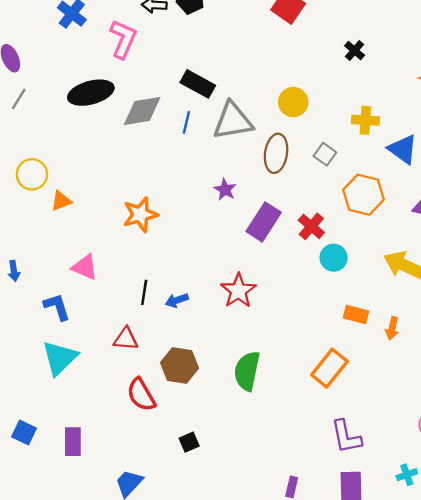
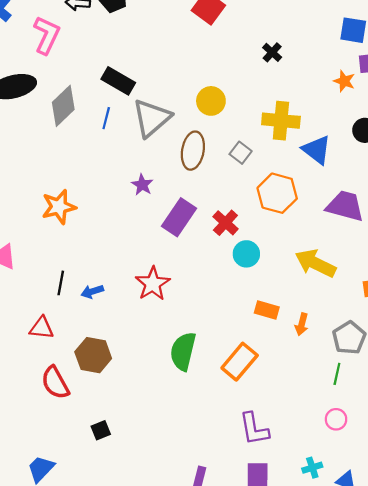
gray diamond: (142, 111) -> (63, 106), turned -36
yellow cross: (365, 120) -> (281, 121), size x1.4
gray triangle: (233, 121) -> (152, 118), turned -33
green semicircle: (247, 371) -> (183, 351), moved

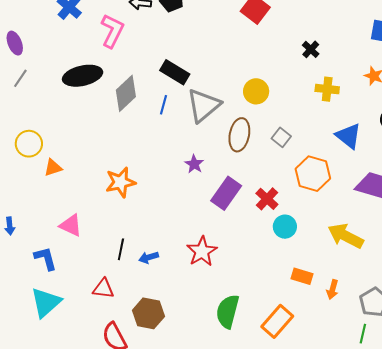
yellow cross: (281, 121) -> (327, 89), moved, size x0.7

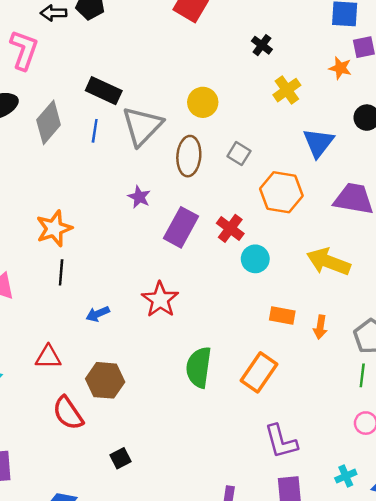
yellow cross: (327, 89) -> (287, 90), turned -35
blue triangle: (348, 136) -> (318, 143), turned 36
black line: (121, 249) -> (61, 272), moved

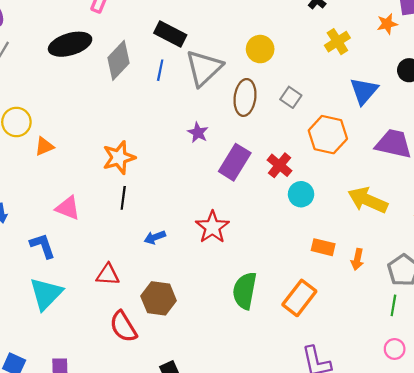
orange star: (340, 68) -> (387, 24), turned -30

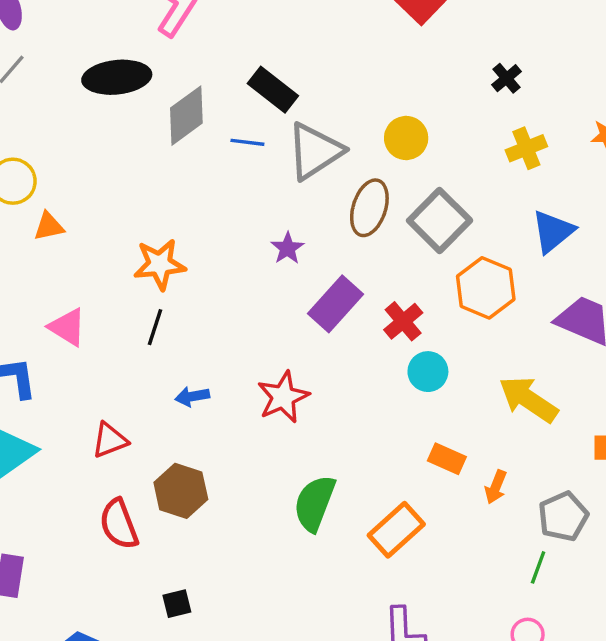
blue line: (160, 70) -> (247, 142), turned 75
gray square: (291, 97) -> (440, 221), size x1.8
red triangle: (108, 275) -> (110, 440), turned -35

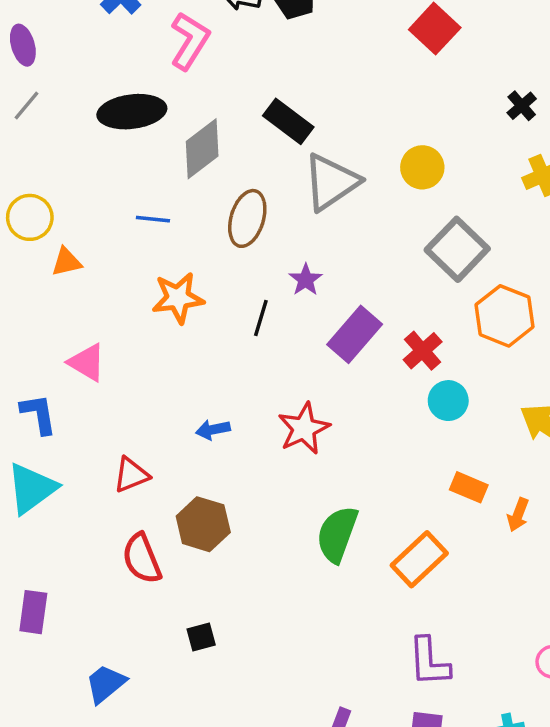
blue line: (247, 142) -> (153, 219), moved
brown ellipse: (369, 208) -> (247, 218), moved
black line: (155, 327) -> (261, 318), moved

